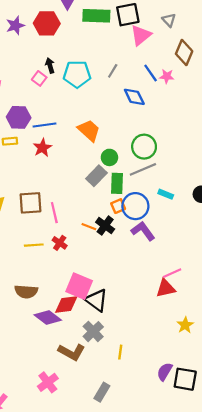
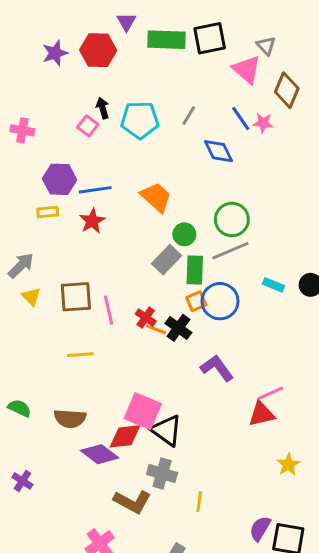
pink triangle: (141, 35) -> (247, 69), moved, turned -40
cyan rectangle: (166, 194) -> (273, 285), moved
purple L-shape: (143, 231) -> (217, 368), moved
red cross: (60, 243) -> (146, 318), moved
gray cross: (93, 332) -> (162, 473), turned -30

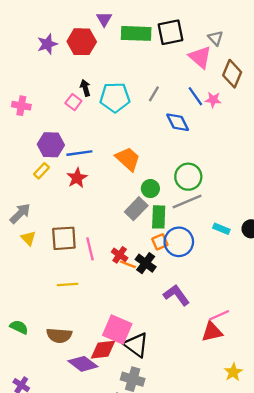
yellow rectangle: (48, 212) -> (41, 171), turned -42

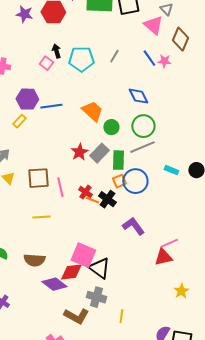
purple star: (47, 44) -> (24, 14), turned 30
blue diamond: (178, 122) -> (138, 96), moved
red star: (77, 178) -> (79, 152), moved
green circle: (150, 189) -> (111, 127), moved

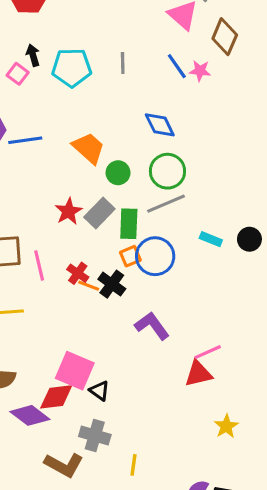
gray line: (114, 56) -> (123, 63), turned -32
black triangle: (99, 268) -> (99, 391), size x0.6

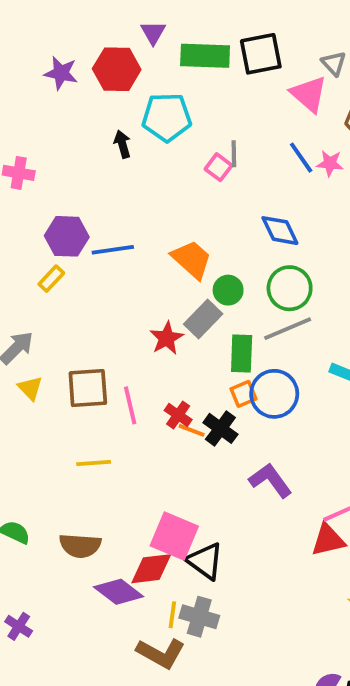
cyan pentagon: (72, 68) -> (167, 117), moved
pink square: (18, 74) -> (218, 167), moved
gray rectangle: (99, 213) -> (203, 319), moved
black triangle: (99, 391) -> (205, 561), size x1.5
yellow line: (133, 465) -> (172, 615), moved

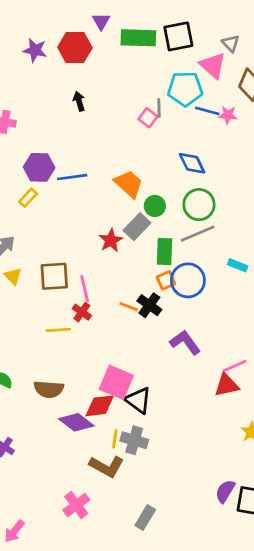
cyan pentagon: (167, 117) -> (185, 89), moved
blue line: (301, 158) -> (207, 111), turned -40
red cross: (178, 415) -> (82, 312), moved

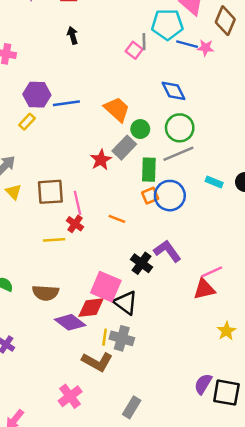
black cross: (149, 305) -> (141, 263), moved

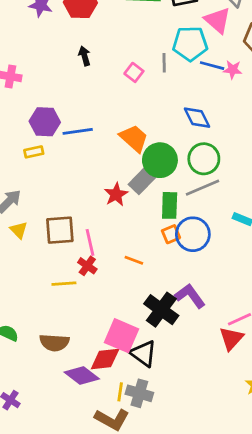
pink square: (134, 50) -> (134, 72), moved
yellow rectangle: (27, 122) -> (34, 152), turned 35
green circle: (140, 129) -> (160, 160), size x1.6
black cross: (141, 263) -> (161, 310), size x1.4
red triangle: (204, 289) -> (231, 338), turned -35

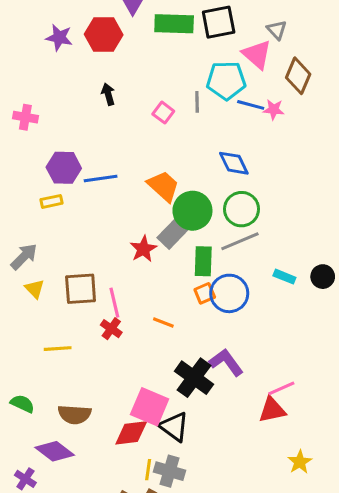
yellow line: (64, 284) -> (58, 349), moved
red triangle: (231, 338) -> (272, 410), turned 36
purple diamond: (82, 375) -> (55, 451), moved

